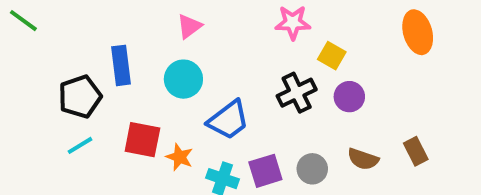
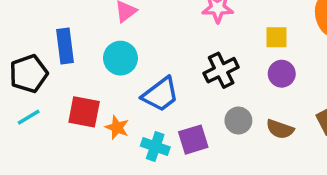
yellow square: (332, 56) -> (277, 37), moved, turned -30
purple circle: (349, 97) -> (282, 74), moved
gray circle: (312, 169) -> (238, 121), moved

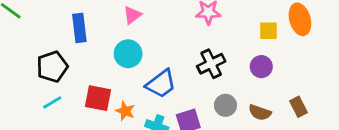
yellow square: (277, 37) -> (268, 31), moved
blue rectangle: (65, 46) -> (79, 28), moved

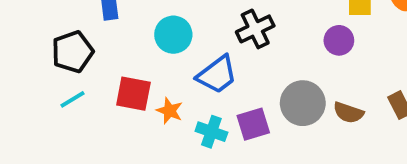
black cross: (211, 64) -> (255, 29), moved
purple circle: (261, 67) -> (339, 40), moved
gray circle: (225, 105) -> (303, 103), size x1.5

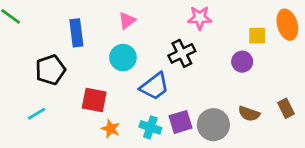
cyan line: (73, 99) -> (37, 114), moved
gray circle: (303, 103) -> (213, 125), moved
orange star: (170, 111) -> (111, 129), moved

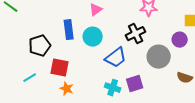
blue rectangle: (76, 33) -> (69, 30), moved
red square: (94, 100) -> (60, 68), moved
gray circle: (213, 125) -> (159, 57), moved
orange star: (111, 129) -> (67, 89), moved

